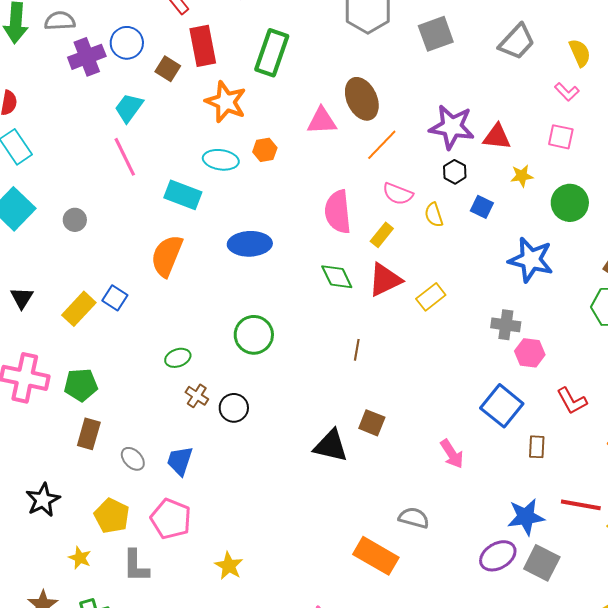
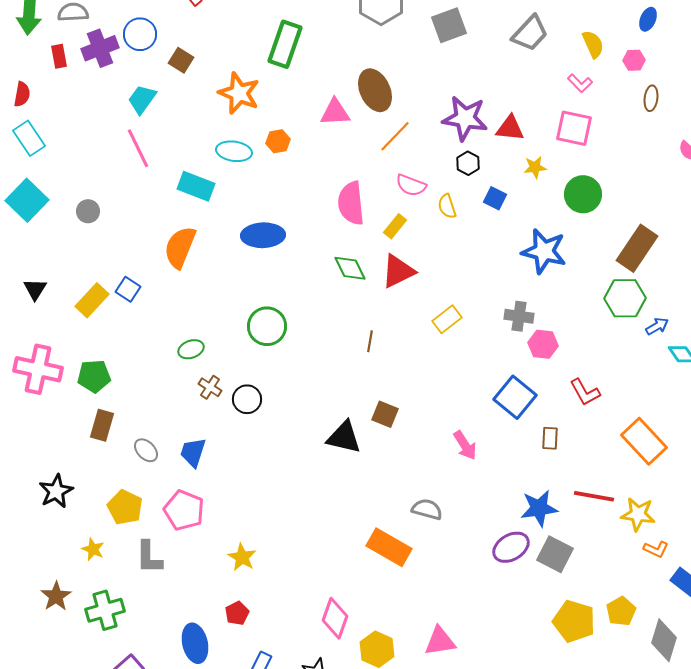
red rectangle: (203, 46) -> (59, 56), moved, size x0.6
pink square: (561, 137) -> (574, 128), size x1.4
yellow rectangle: (431, 297) -> (447, 319), moved

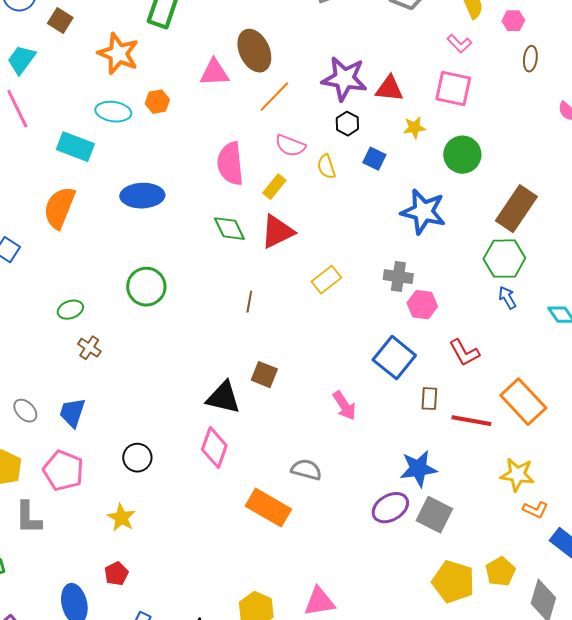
blue arrow: (657, 326) -> (507, 298), moved, turned -90
black circle: (247, 399) -> (137, 458), moved
red line: (594, 496) -> (471, 421), moved
pink diamond: (335, 618) -> (214, 448), moved

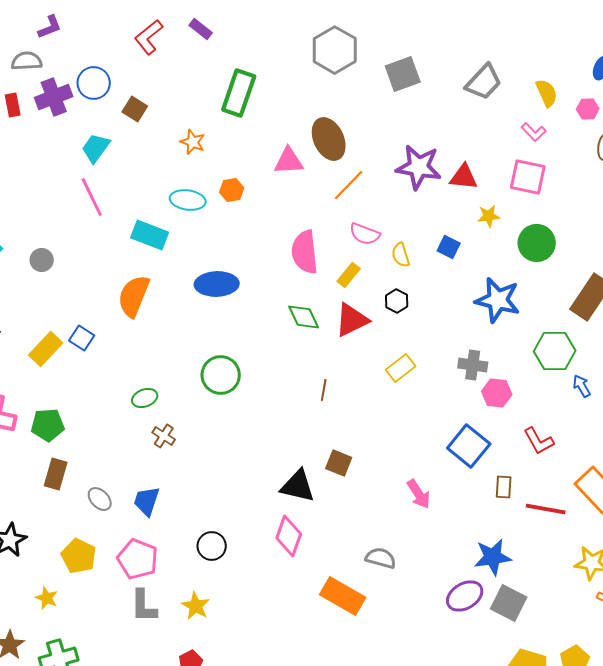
orange star: (118, 54) -> (193, 142), size x0.6
black hexagon: (347, 124) -> (397, 301), moved
green hexagon: (504, 259) -> (555, 351), moved
gray L-shape: (28, 518) -> (144, 606), moved

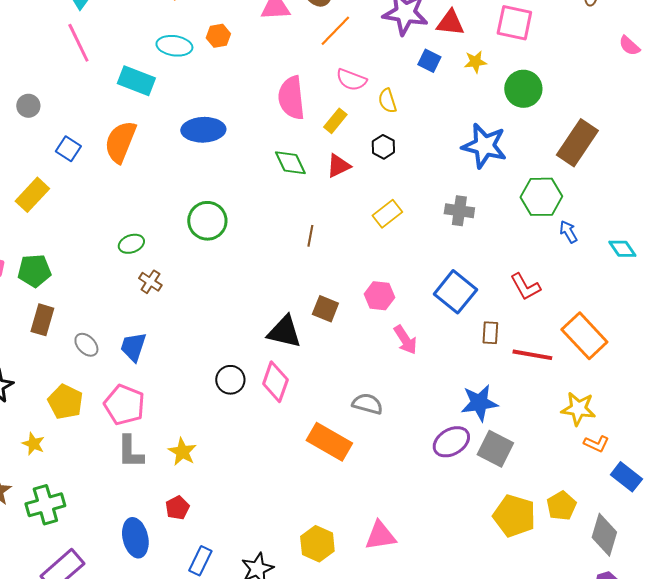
blue square: (449, 247) -> (429, 61), moved
red triangle: (352, 320) -> (338, 166), size x0.7
blue square: (82, 338) -> (68, 149), moved
pink hexagon: (497, 393) -> (379, 296), moved
black circle: (212, 546) -> (230, 380), moved

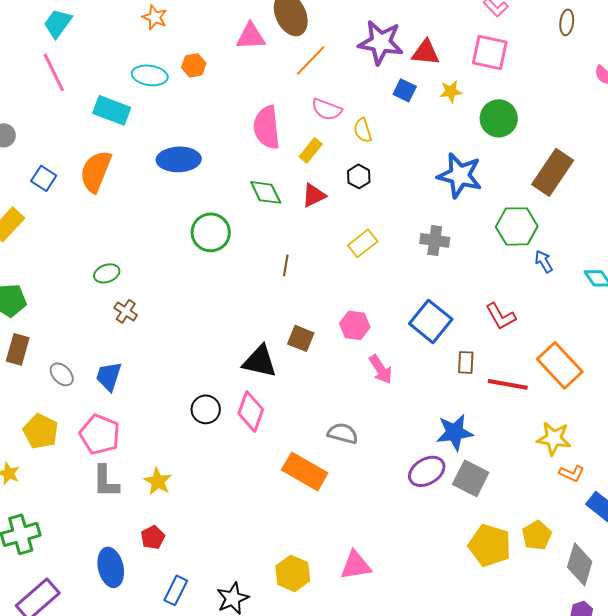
green circle: (207, 221) -> (211, 232), moved

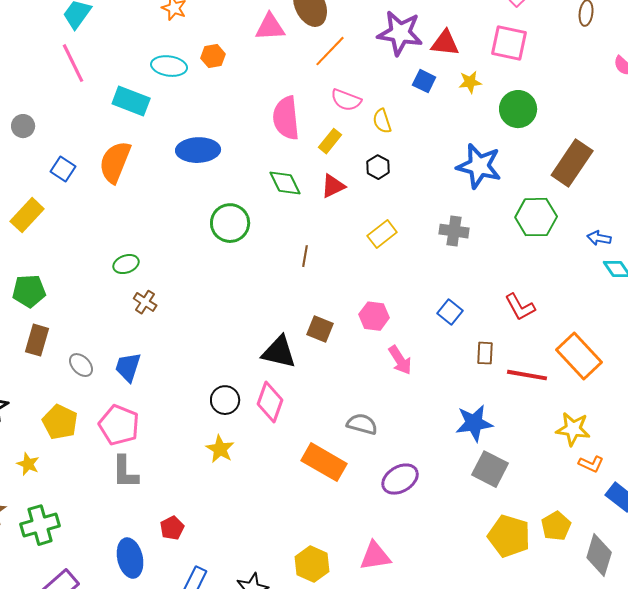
blue arrow: (544, 261) -> (599, 238), moved, turned -50
blue square: (431, 321) -> (450, 312), size x0.6
purple ellipse: (427, 471) -> (400, 479), moved
yellow star: (158, 481) -> (220, 449), moved

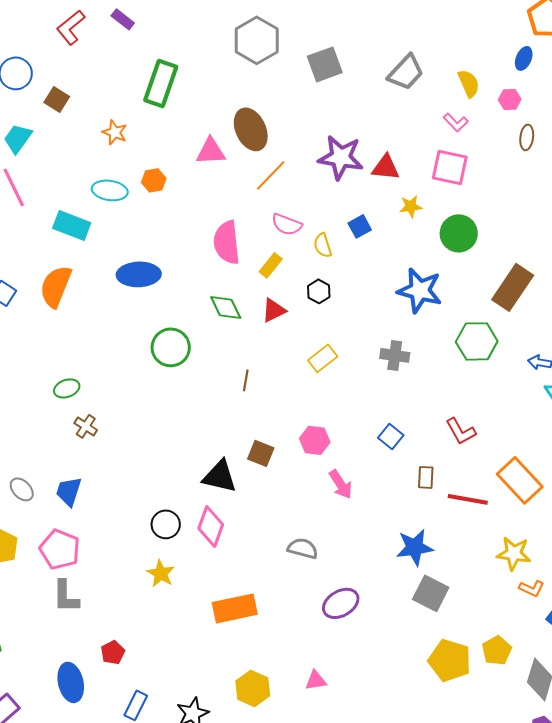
blue square: (424, 81) -> (360, 226), moved, turned 35
orange rectangle: (324, 462) -> (235, 608), moved, turned -42
pink triangle: (375, 556) -> (316, 680), size x0.7

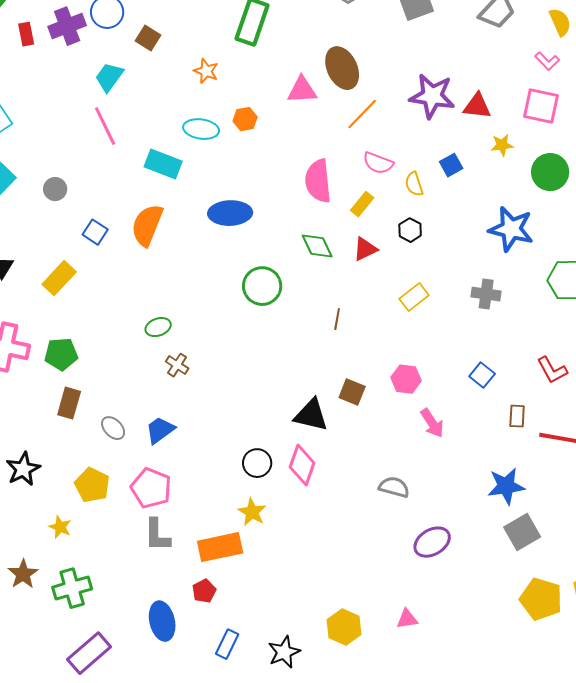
blue trapezoid: (69, 491) -> (160, 430), turned 36
gray square: (431, 593) -> (522, 532), turned 33
orange rectangle: (235, 608) -> (220, 547), moved

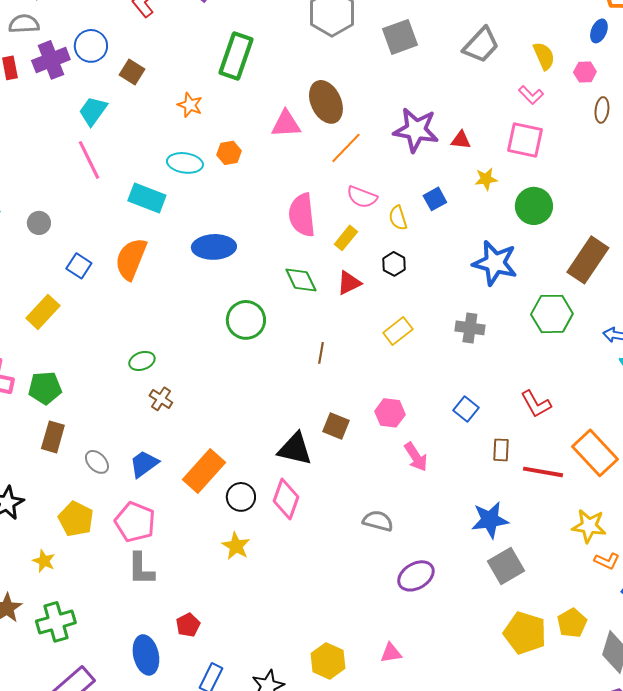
red triangle: (477, 106) -> (461, 140), size x0.7
orange rectangle: (220, 547) -> (204, 471), moved, turned -36

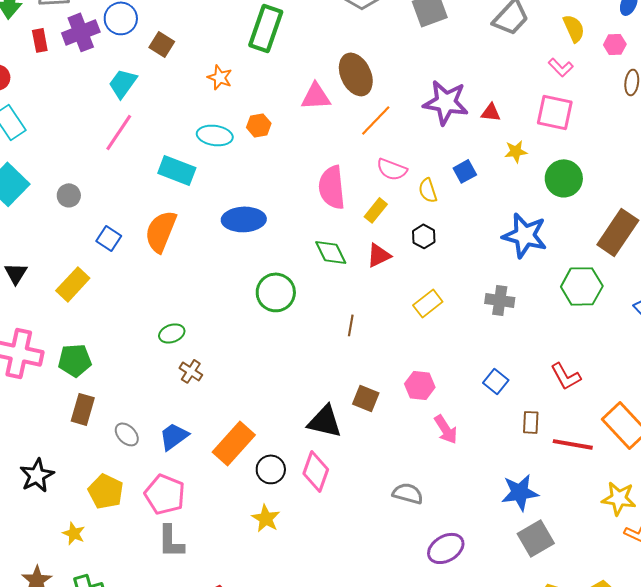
pink line: (89, 160) -> (119, 132), turned 60

